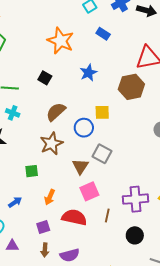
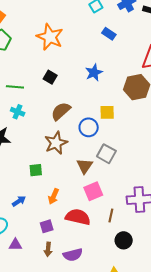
orange star: (61, 41) -> (50, 37), moved
black circle: (135, 235) -> (124, 240), moved

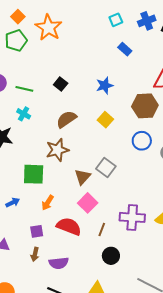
orange star: (50, 37) -> (48, 28), moved
yellow square: (107, 112) -> (105, 120), moved, turned 35
blue circle: (89, 127) -> (142, 141), moved
green square: (36, 170) -> (34, 174), size x1.6
pink square: (93, 191) -> (88, 203), turned -30

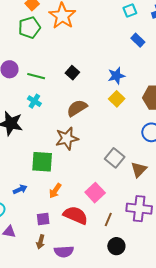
yellow square: (105, 120) -> (117, 99), moved
brown triangle: (83, 177) -> (139, 170), moved

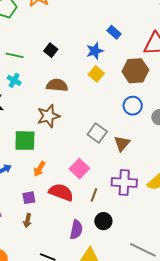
blue rectangle: (138, 40) -> (114, 32), moved
brown semicircle: (77, 108) -> (57, 85), turned 40
purple semicircle: (64, 252) -> (76, 230), moved, turned -72

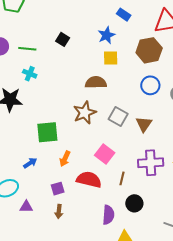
yellow square: (96, 74) -> (111, 58), turned -35
brown semicircle: (57, 85) -> (96, 82), moved
brown star: (48, 116) -> (85, 113), moved

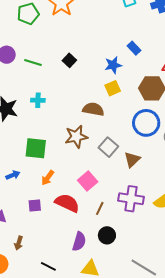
yellow square: (111, 58) -> (113, 88), turned -35
cyan cross: (30, 74) -> (38, 100), moved, turned -32
blue circle: (150, 85) -> (146, 123), size x1.4
brown arrow: (59, 212) -> (19, 243), moved

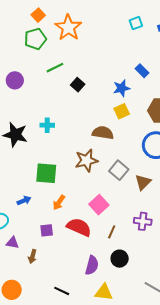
green line: (33, 63) -> (55, 68), moved, turned -42
purple cross: (131, 199) -> (143, 221), size x0.7
brown arrow: (19, 243) -> (32, 256), moved

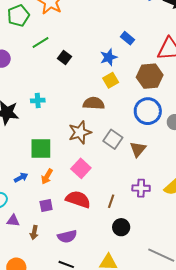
orange arrow: (59, 202) -> (47, 176), moved
pink square: (99, 205) -> (81, 168), moved
purple semicircle: (92, 265) -> (67, 236), moved, turned 66

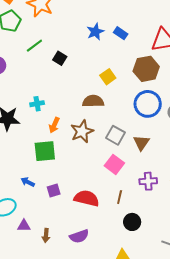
blue star: (109, 57) -> (95, 32), moved
pink square: (81, 168) -> (114, 164), moved
orange arrow: (47, 176) -> (54, 125), moved
blue arrow: (21, 178) -> (28, 182), turned -120
purple square: (46, 205) -> (54, 190), moved

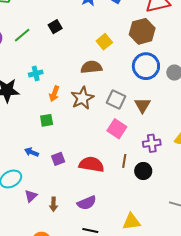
green line: (34, 46) -> (22, 35), moved
black square: (60, 58) -> (55, 27), turned 32
green square: (45, 151) -> (47, 120), size x0.6
black circle: (132, 222) -> (143, 171), moved
purple triangle: (24, 226) -> (31, 196), turned -40

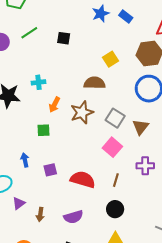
black square: (55, 27) -> (64, 38), turned 32
green line: (22, 35) -> (29, 33), moved
blue arrow: (32, 152) -> (25, 160), turned 48
black circle: (143, 171) -> (115, 209), moved

